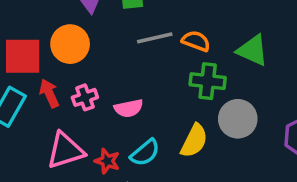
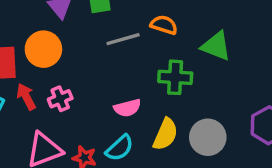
orange semicircle: (196, 41) -> (164, 25), moved
pink semicircle: (129, 108) -> (127, 108), moved
gray circle: (238, 119) -> (208, 137), moved

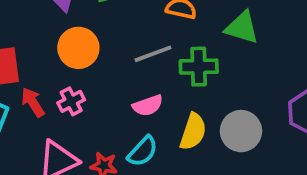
gray line: (123, 39) -> (153, 54), moved
orange circle: (43, 49) -> (78, 48), moved

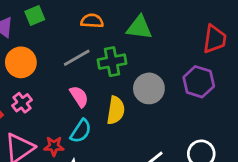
pink semicircle: (148, 105) -> (79, 96), turned -95
gray circle: (241, 131) -> (149, 88), moved

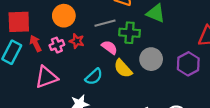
pink semicircle: (79, 96) -> (109, 47), moved, turned -35
yellow semicircle: (116, 110) -> (123, 68), turned 114
red star: (54, 146) -> (77, 41), moved

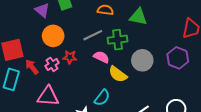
pink triangle: (46, 77) -> (48, 96), turned 35
cyan semicircle: (94, 77) -> (102, 98), moved

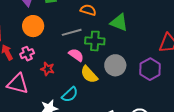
red star: (70, 57) -> (47, 69), moved

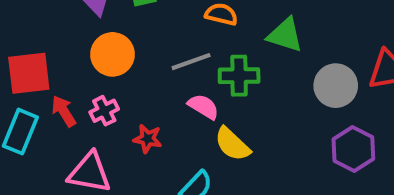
gray circle: (115, 65) -> (336, 86), moved
purple hexagon: (150, 69) -> (353, 149), moved

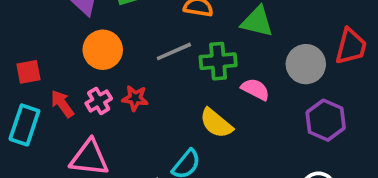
red square: (29, 73) -> (28, 72), size x0.6
pink semicircle: (203, 107) -> (255, 89), moved
red star: (148, 139) -> (135, 98), moved

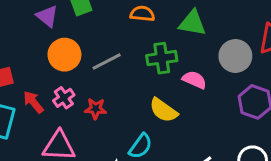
gray line: (174, 51) -> (107, 62), moved
red star: (135, 98) -> (96, 109), moved

